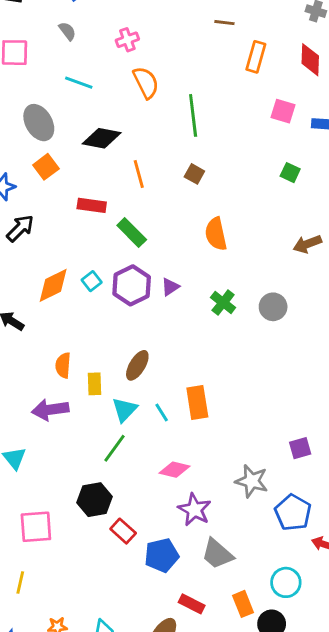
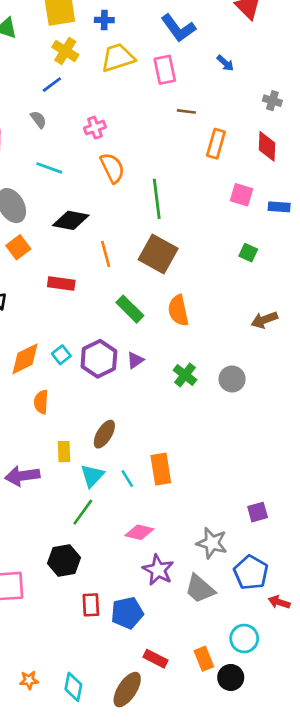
brown square: (194, 174) -> (158, 254), size x2.0
green rectangle: (132, 233) -> (130, 309), moved
orange semicircle: (63, 365) -> (41, 402), moved
red rectangle: (123, 531) -> (91, 605), moved, turned 45
gray trapezoid: (217, 554) -> (200, 589), moved

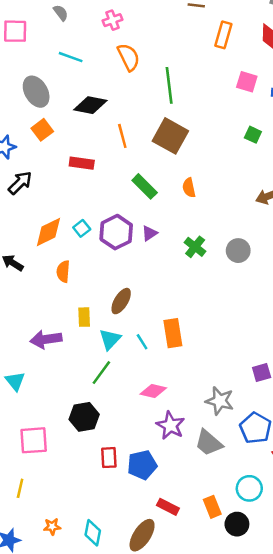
orange semicircle: (178, 310) -> (189, 188), size x0.7

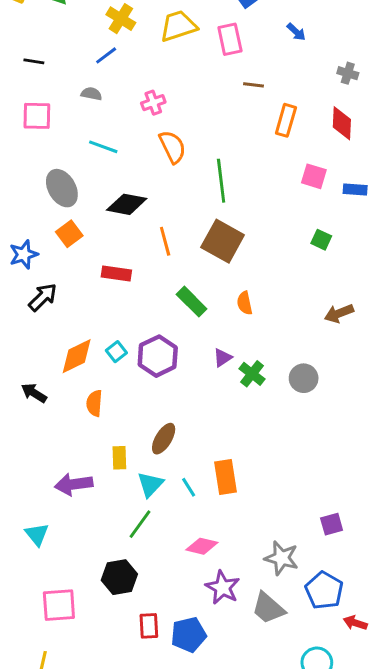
gray semicircle: (61, 13) -> (91, 94), turned -42
purple triangle: (149, 233) -> (223, 358), moved

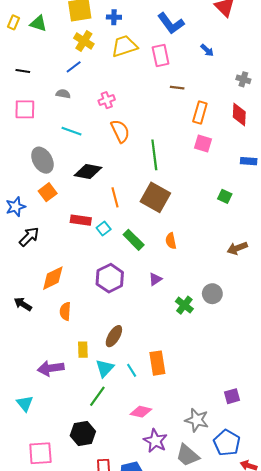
pink square: (314, 176) -> (203, 144), moved
cyan square: (116, 352) -> (104, 228), moved
green cross: (252, 374) -> (184, 305), moved

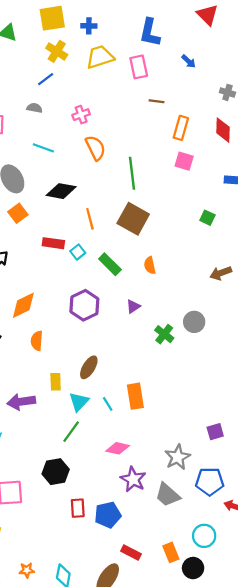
blue L-shape: (171, 23) -> (150, 33), turned 48
gray star: (197, 420) -> (178, 457), turned 30
blue pentagon: (227, 443) -> (210, 482), turned -30

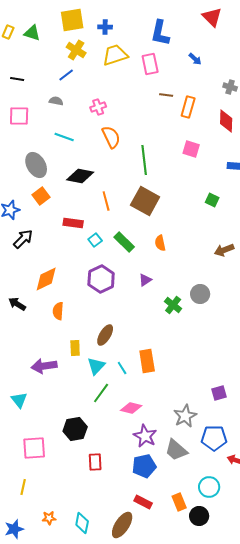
orange rectangle: (181, 128) -> (188, 107), moved
cyan square: (78, 252) -> (95, 240), moved
green line: (71, 432) -> (101, 393), moved
blue pentagon: (108, 515) -> (144, 466), moved

